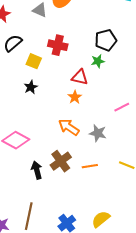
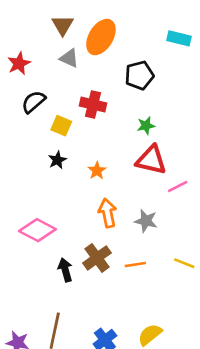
black pentagon: (106, 40) -> (139, 75), moved
red triangle: (80, 77) -> (151, 160), moved, size x1.4
orange star: (75, 97) -> (97, 171), moved
orange arrow: (69, 127) -> (108, 213), turned 45

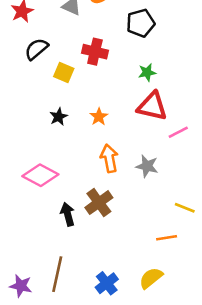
black star: (57, 160) -> (59, 117), moved
orange line: (135, 265) -> (167, 238), moved

